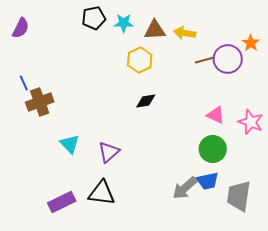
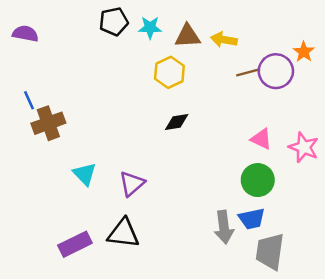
purple semicircle: (21, 28) -> (25, 34), turned -105
gray arrow: (185, 188) -> (224, 227), turned -56
gray trapezoid: (239, 196) -> (270, 251), moved

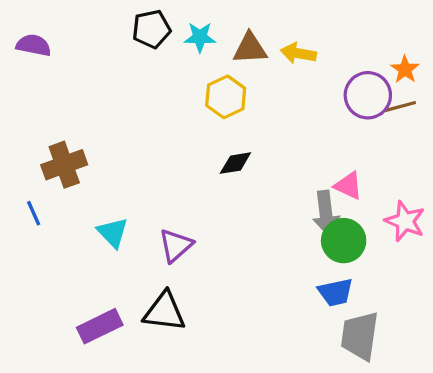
brown line: (248, 72) -> (400, 107), moved
blue line: (29, 100) -> (34, 213), moved
pink star: (304, 147) -> (405, 221), moved
gray arrow: (224, 227) -> (326, 213), moved

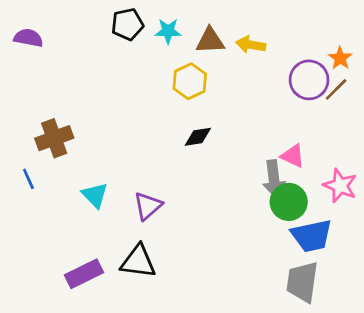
brown line: (400, 107) -> (336, 89), turned -30
blue trapezoid: (336, 292) -> (312, 236), moved, size x1.4

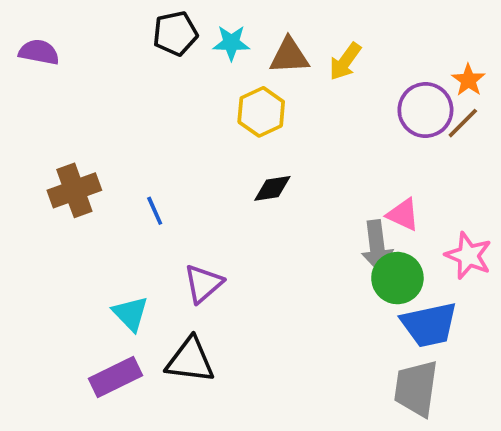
yellow arrow: (251, 45) -> (345, 61), turned -64
blue line: (28, 179) -> (155, 211), moved
cyan triangle: (95, 195) -> (130, 314), moved

